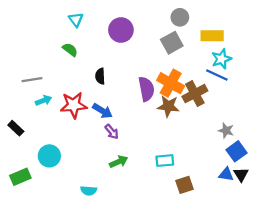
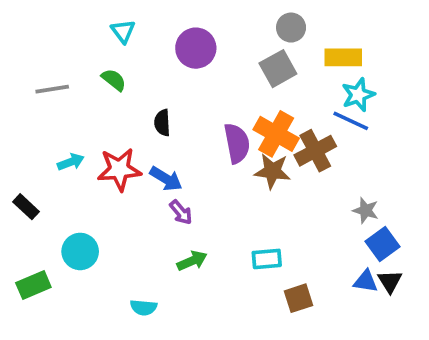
gray line: (32, 80) -> (52, 89), moved

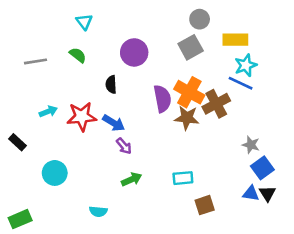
purple circle: (196, 48) -> (134, 52), moved
green rectangle: (33, 285) -> (20, 219), moved

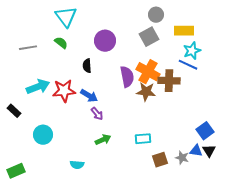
cyan triangle: (84, 22) -> (66, 17), size x1.6
brown cross: (216, 104) -> (169, 81), turned 30
cyan arrow: (48, 111) -> (38, 87), size x1.6
gray star: (251, 145) -> (182, 158), moved

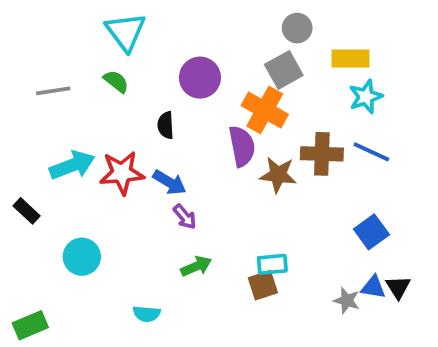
blue line: (188, 65) -> (371, 152), moved
orange cross: (148, 72) -> (265, 110), moved
blue square: (205, 131) -> (371, 232), moved
brown square: (160, 160) -> (263, 285), moved

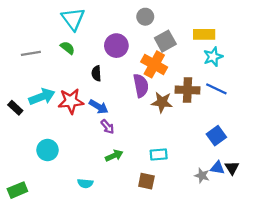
gray circle: (297, 28) -> (145, 17), moved
black rectangle: (27, 211) -> (15, 108), moved
brown square: (263, 285) -> (146, 181), moved, turned 30

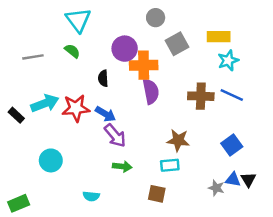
orange cross: (154, 64) -> (144, 65), moved, turned -30
brown star: (162, 102) -> (178, 140), moved
purple arrow: (107, 127) -> (115, 135), size x1.5
green arrow: (114, 156) -> (122, 166), turned 30

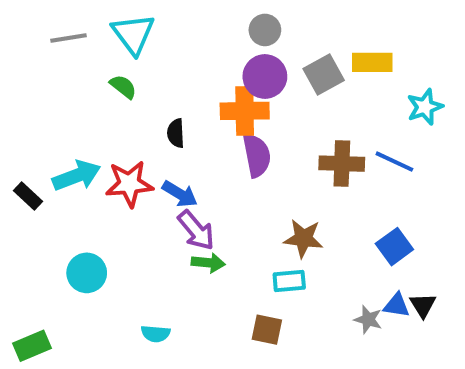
gray square: (177, 44) -> (324, 74), moved
purple circle: (125, 49) -> (265, 76), moved
gray line: (33, 57) -> (68, 38), moved
cyan star: (228, 60) -> (425, 107), moved
green arrow: (122, 166) -> (208, 263), moved

